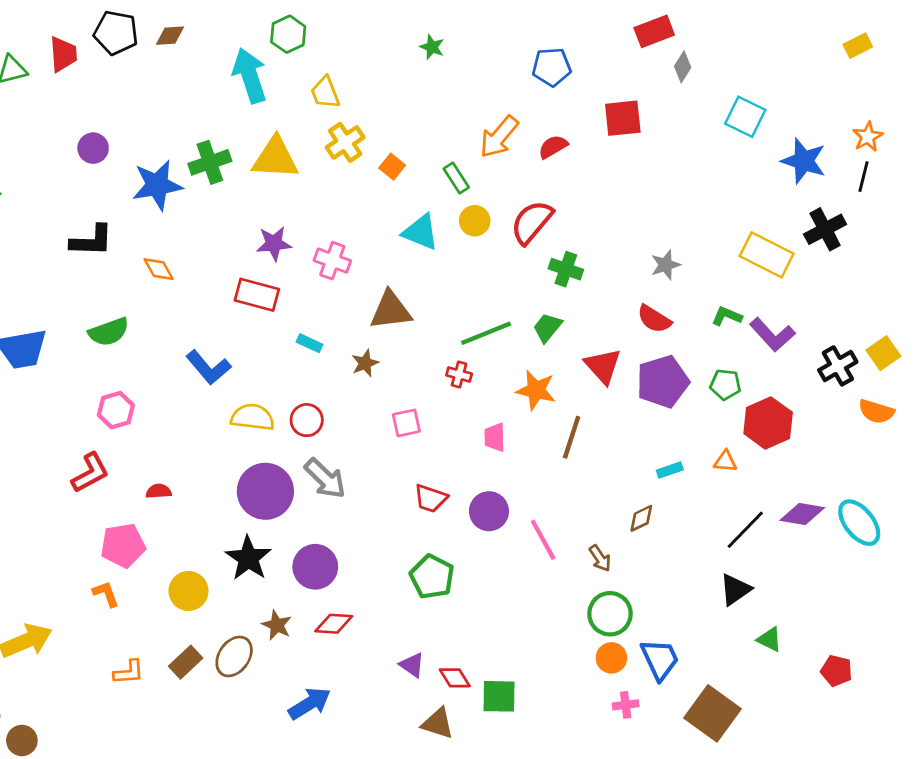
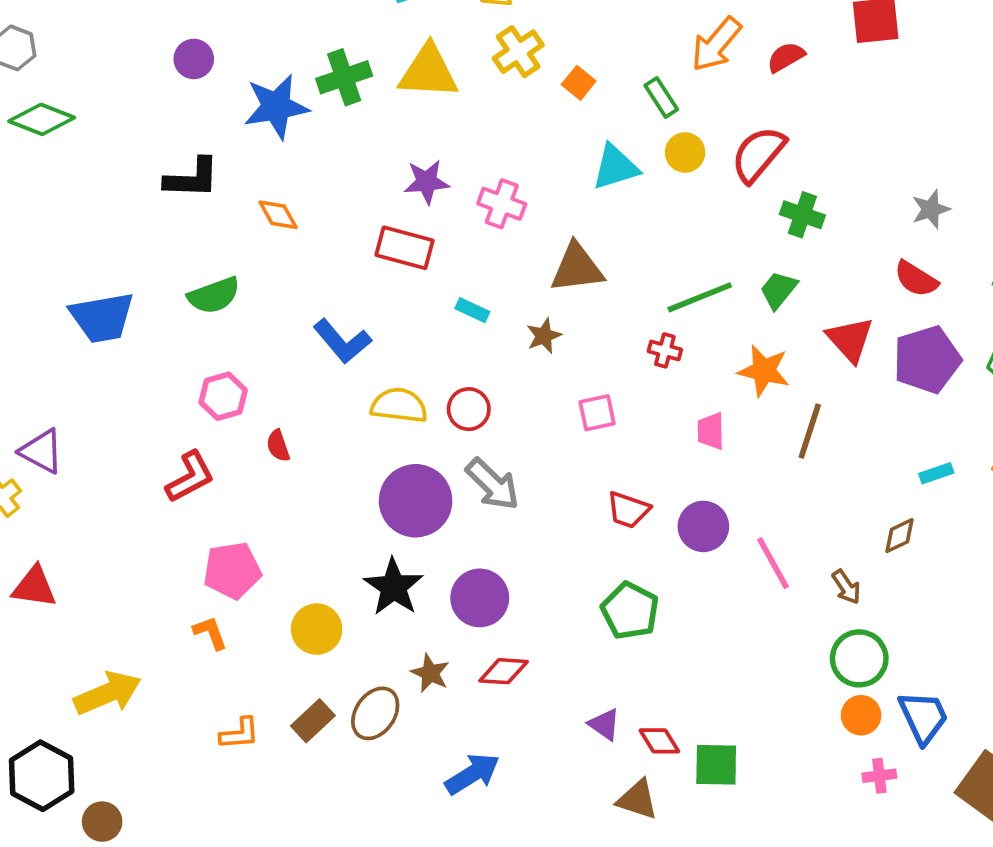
cyan triangle: (421, 232) -> (615, 167), turned -39
red semicircle: (159, 491) -> (278, 446), moved, turned -105

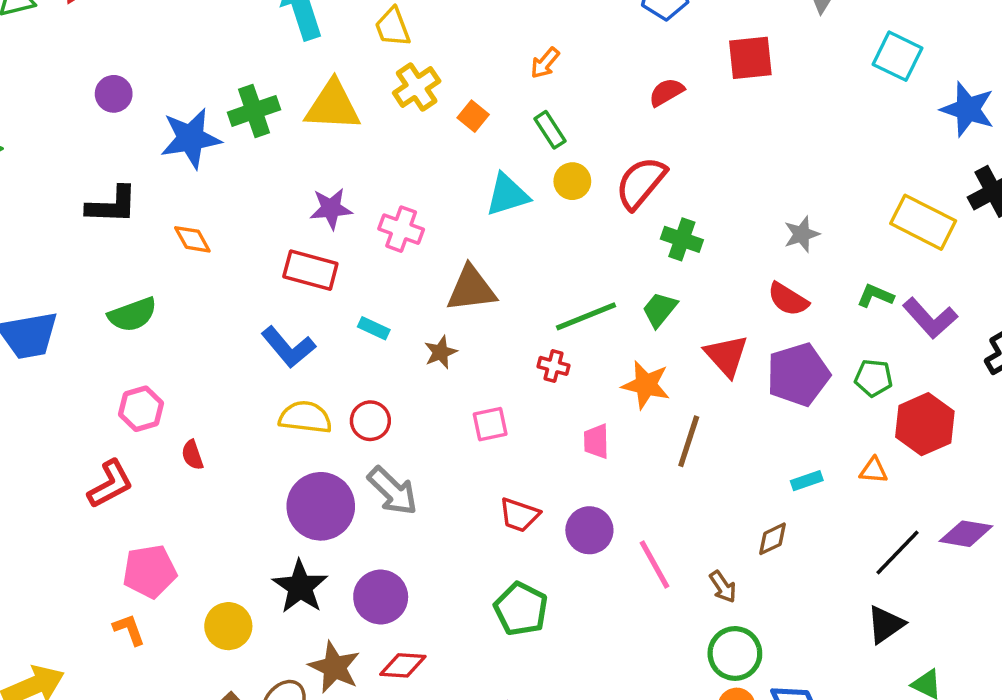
orange arrow: (716, 44) -> (545, 63), moved, size x0.6
blue L-shape: (342, 341) -> (288, 347), moved
brown star: (430, 673) -> (334, 667), size x1.4

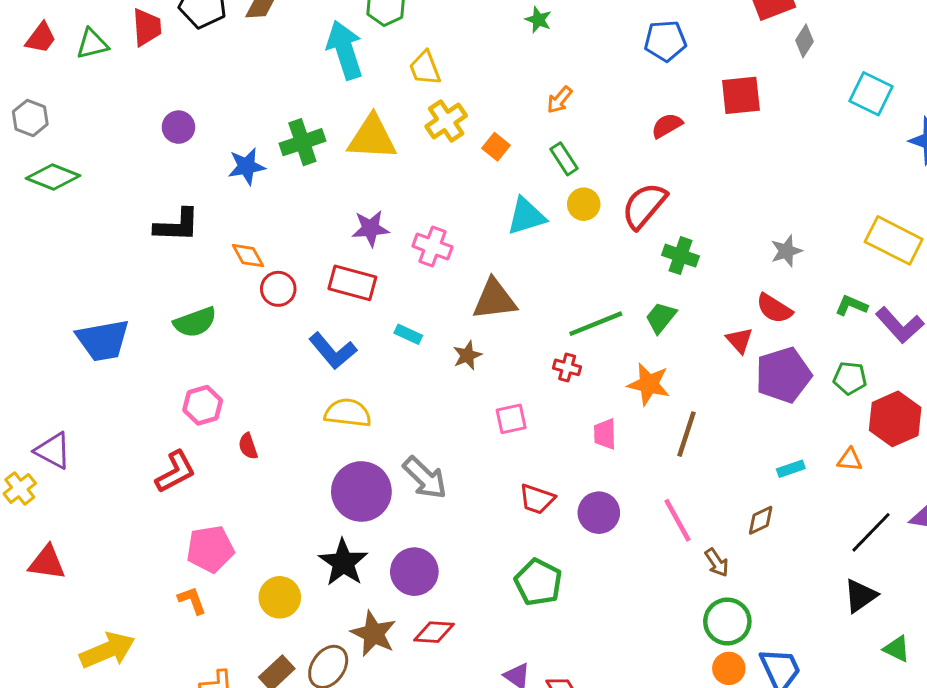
blue star: (191, 138) -> (246, 166), size x0.7
red triangle: (726, 356) -> (739, 340), moved, size x0.7
red circle: (370, 421) -> (278, 289), moved
pink line: (654, 564) -> (677, 520), moved

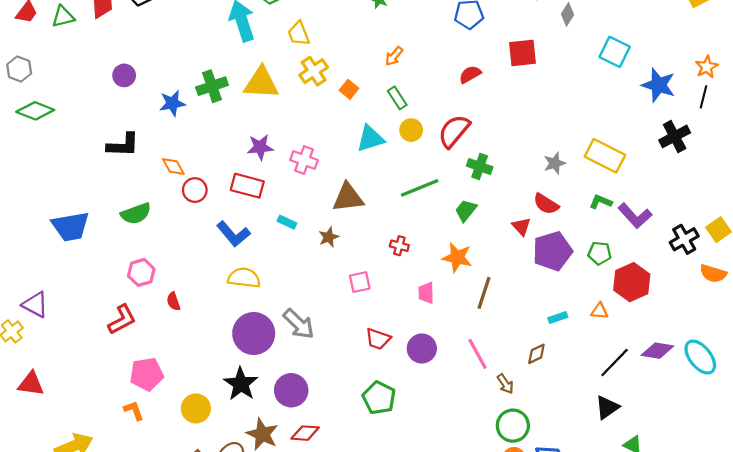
yellow rectangle: (894, 240) -> (605, 156), moved
green line: (596, 324) -> (420, 188), moved

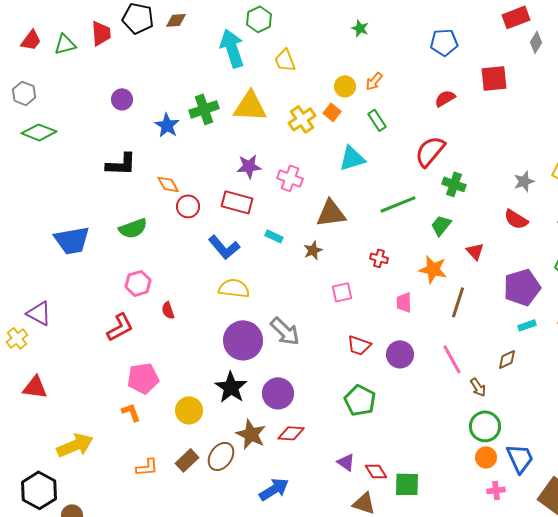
yellow cross: (314, 71) -> (302, 119), moved
blue star: (172, 103) -> (167, 125), turned -30
yellow circle: (411, 130) -> (345, 86), moved
red triangle: (521, 226) -> (475, 251), moved
purple pentagon: (552, 251) -> (522, 287), moved

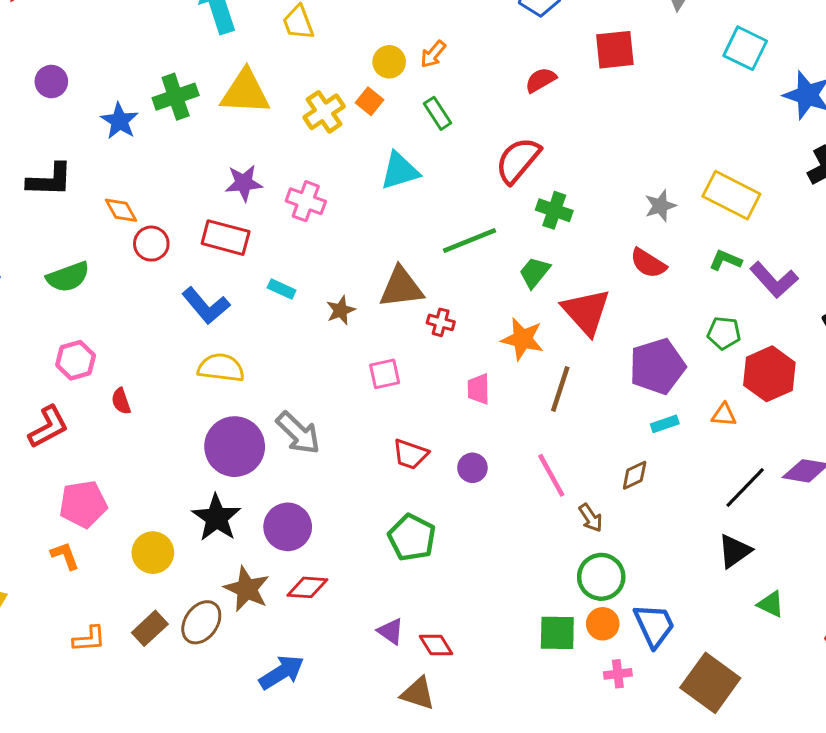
brown triangle: (331, 213) -> (401, 288), moved
red triangle: (475, 251) -> (586, 312), size x1.8
purple circle: (400, 354) -> (472, 468), size x0.7
green square: (407, 484) -> (557, 633), moved

